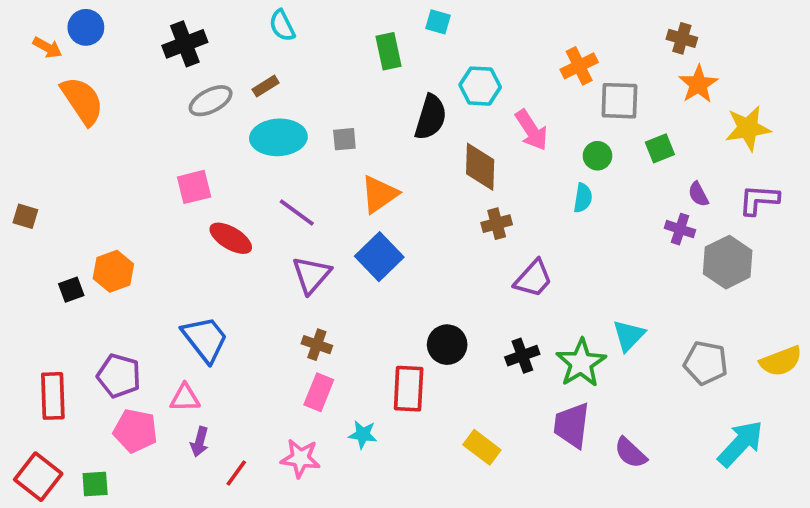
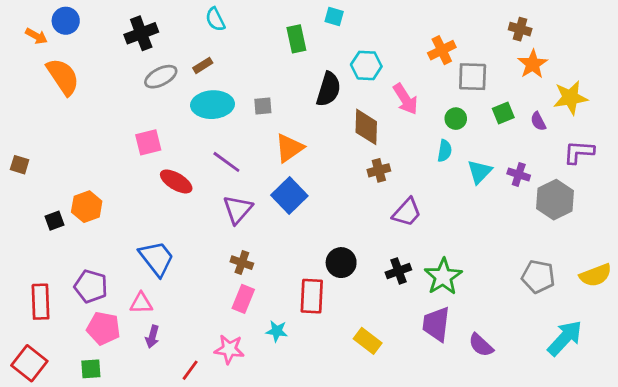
purple semicircle: (698, 194) -> (538, 121), moved
cyan triangle: (629, 335) -> (480, 172), moved
red line: (236, 473) -> (190, 370), moved
green square: (95, 484) -> (91, 369), moved

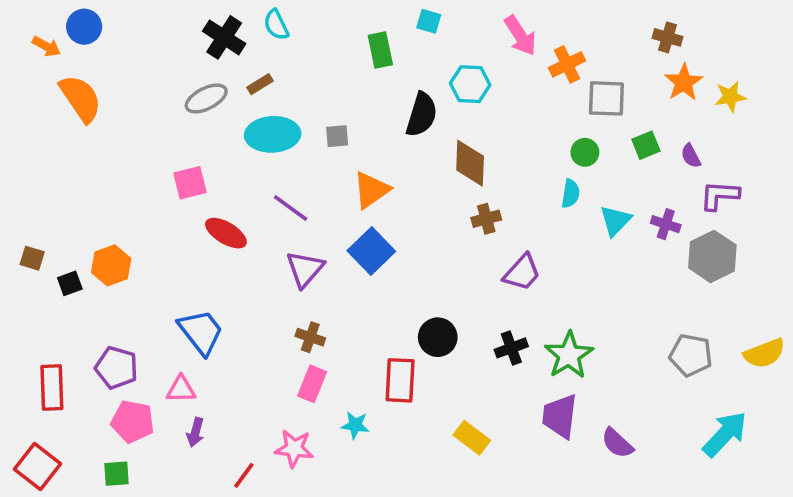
black cross: (141, 33) -> (224, 37), moved, turned -36
yellow star: (570, 98) -> (730, 97), moved, size x0.7
pink arrow: (405, 99) -> (520, 36), moved
purple L-shape: (579, 152) -> (720, 195), moved
brown square: (20, 165) -> (32, 258), moved

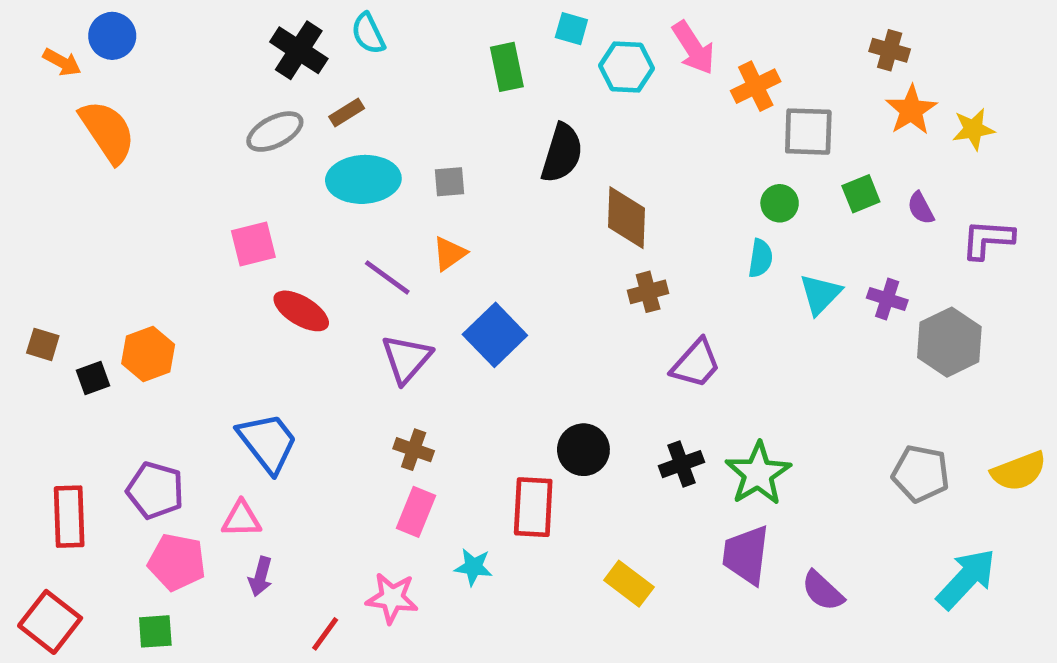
cyan hexagon: (470, 84) -> (627, 67), moved
orange triangle: (371, 190) -> (449, 254), moved, size x0.7
purple L-shape: (720, 195) -> (988, 239), moved

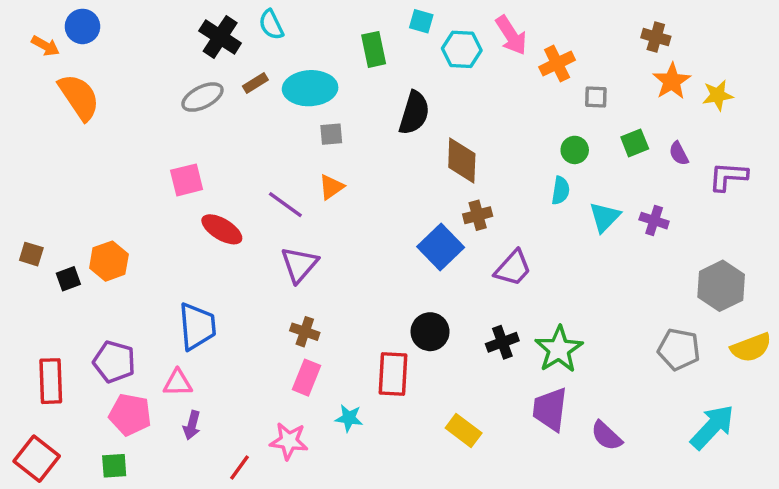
gray square: (808, 132) -> (596, 97), size x0.6
cyan ellipse: (363, 179) -> (310, 88), moved
blue square: (495, 335) -> (441, 247), moved
gray hexagon: (949, 342) -> (721, 286), moved
blue trapezoid: (268, 443) -> (197, 326), turned 33

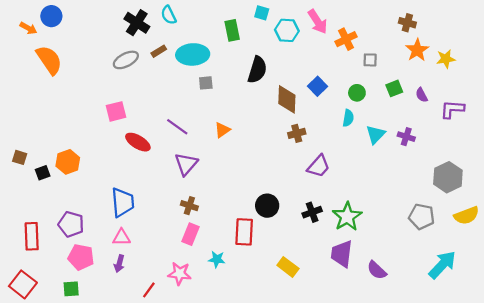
orange triangle: (331, 187) -> (222, 130), moved
blue square: (441, 247) -> (318, 86), moved, size x0.7
pink triangle: (178, 383) -> (121, 237), moved

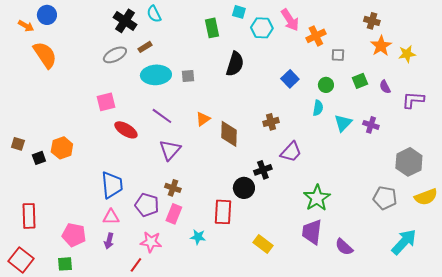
cyan ellipse: (193, 54) -> (156, 75), moved
brown diamond: (287, 99) -> (229, 134), moved
black cross: (312, 212) -> (263, 170), moved
purple pentagon: (71, 224) -> (147, 205), moved
pink star: (180, 274) -> (151, 242), moved

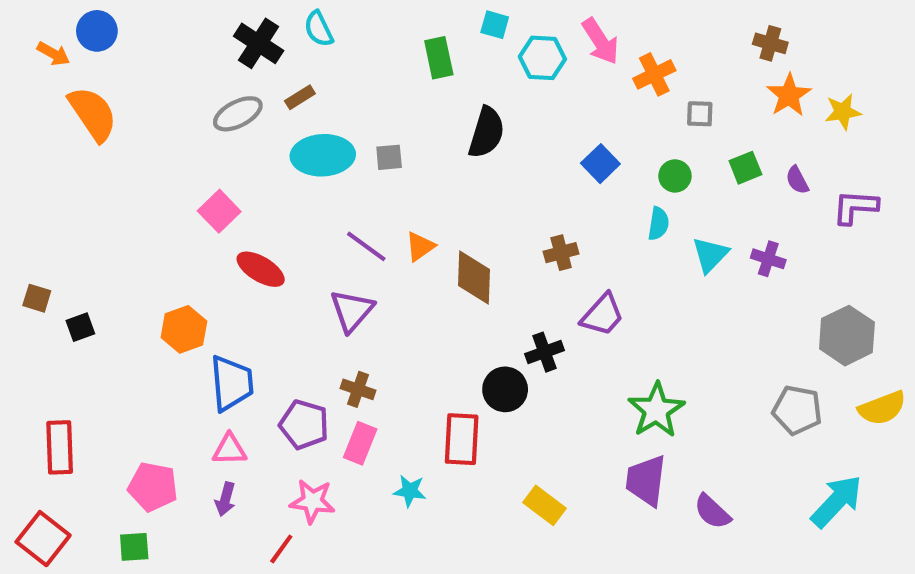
pink square: (106, 102) -> (219, 211), turned -30
purple line: (162, 116) -> (366, 246), moved
orange hexagon: (62, 148) -> (184, 329), moved

